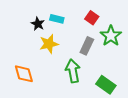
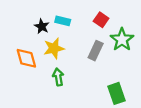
green arrow: (73, 71) -> (58, 77), moved, size x0.7
orange diamond: (24, 74) -> (26, 58), moved
green rectangle: (106, 85) -> (116, 93), turned 36

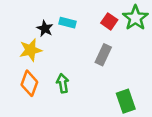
green star: (122, 40) -> (135, 18), moved
yellow star: (54, 48) -> (31, 50), moved
orange diamond: (26, 58) -> (29, 83), moved, turned 35

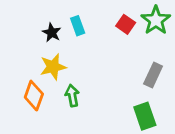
cyan rectangle: (67, 23) -> (78, 26), turned 56
yellow star: (31, 50) -> (53, 67), moved
gray rectangle: (103, 55) -> (153, 75), moved

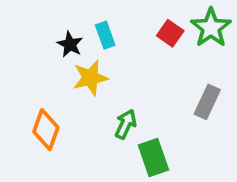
yellow star: (53, 67) -> (90, 78), moved
green arrow: (72, 96) -> (126, 124), moved, turned 35
green rectangle: (145, 116) -> (153, 157), moved

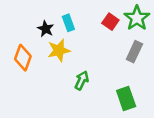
gray rectangle: (207, 102) -> (134, 52), moved
orange diamond: (46, 130) -> (23, 58), moved
green rectangle: (153, 157) -> (126, 98), moved

